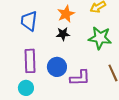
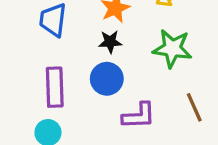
blue circle: (57, 67) -> (107, 79), moved

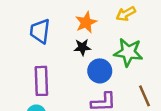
blue circle: (107, 79) -> (100, 71), moved

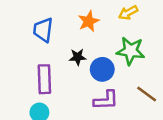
black star: (82, 47) -> (78, 57), moved
brown line: (145, 96) -> (147, 94), turned -30

